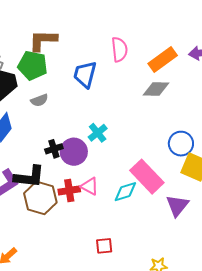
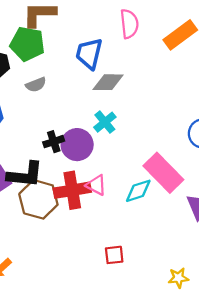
gray diamond: (156, 89) -> (108, 82), moved
red cross: (69, 190) -> (72, 190), size x1.4

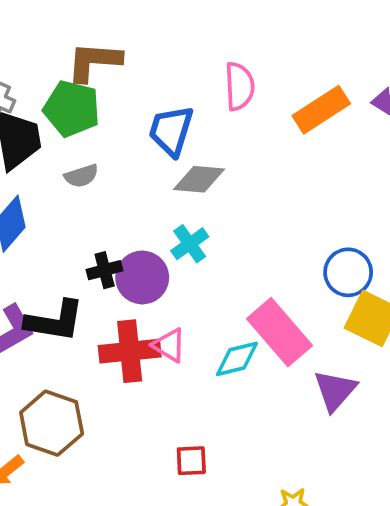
brown hexagon: (38, 199) -> (52, 423), moved

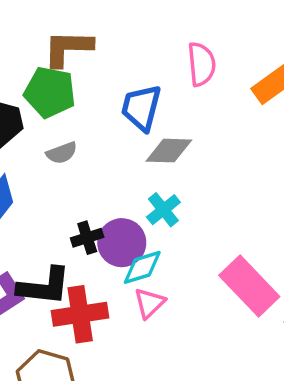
pink triangle: (169, 345) -> (149, 303), turned 48
red cross: (130, 351) -> (80, 314), moved
cyan diamond: (237, 359) -> (142, 267), moved

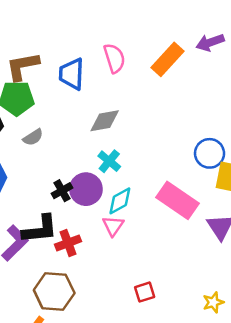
blue trapezoid: (141, 108) -> (72, 74), moved
cyan diamond: (142, 267) -> (120, 201), moved
red cross: (80, 314) -> (68, 243), size x0.7

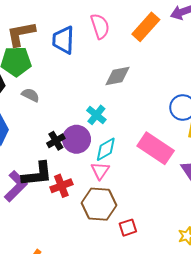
gray diamond: (105, 121) -> (118, 76), moved
gray semicircle: (33, 137) -> (31, 95), turned -120
brown hexagon: (54, 292) -> (99, 204), moved

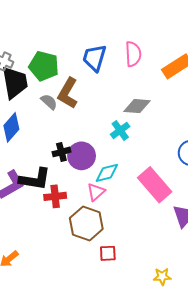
brown L-shape: (21, 34) -> (68, 93), moved, turned -64
cyan cross: (96, 115) -> (120, 130), moved

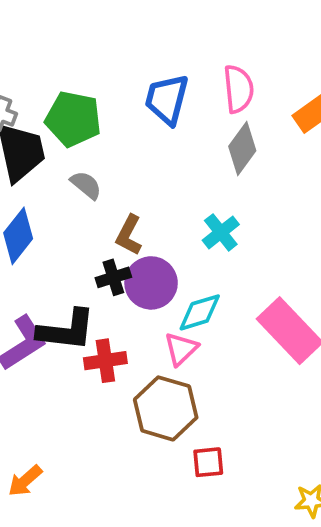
brown L-shape: (68, 93) -> (129, 235), moved, size x0.7
gray diamond: (137, 106) -> (242, 149), moved, turned -56

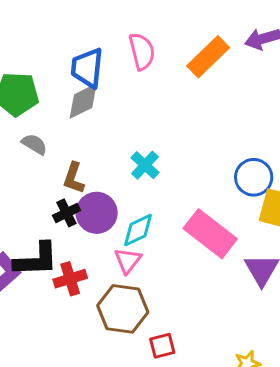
gray diamond: (242, 149) -> (83, 101), moved, turned 36

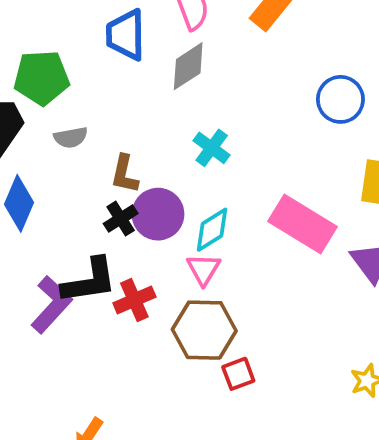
gray diamond: (83, 101) -> (188, 66), moved
gray semicircle: (34, 144) -> (71, 137), turned 145
blue circle: (254, 177) -> (340, 99), moved
red square: (162, 346) -> (238, 374), moved

